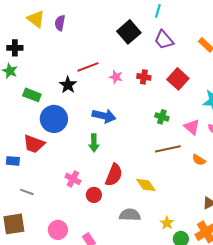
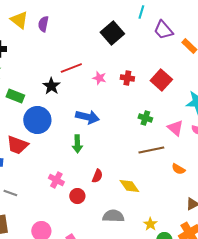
purple trapezoid: (164, 40) -> (163, 30), moved
orange semicircle: (199, 160) -> (178, 169), moved
red semicircle: (114, 175) -> (97, 176), size x0.6

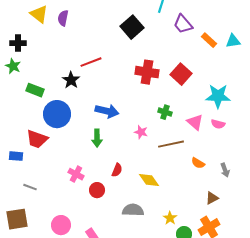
pink star: (99, 78) -> (141, 132), moved
red cross: (127, 78) -> (147, 72), size x1.6

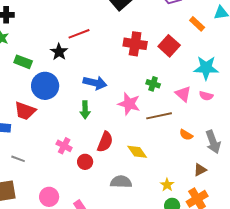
orange rectangle: (209, 40) -> (197, 24), moved
pink star: (141, 132) -> (129, 104), size x1.6
red semicircle: (117, 170) -> (105, 142), size x1.5
gray arrow: (225, 170) -> (213, 142), size x1.6
yellow star: (170, 218) -> (167, 185), moved

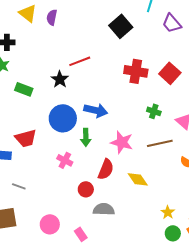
blue circle: (45, 86) -> (63, 118), moved
pink star: (129, 104) -> (122, 142), moved
red trapezoid: (25, 111) -> (26, 138), turned -35
pink cross: (64, 146) -> (65, 160), moved
gray semicircle: (121, 182) -> (104, 209), moved

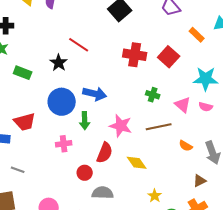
red line: (80, 61) -> (79, 45), turned 55
pink cross: (65, 160) -> (64, 144), turned -35
yellow star: (168, 212) -> (155, 196), moved

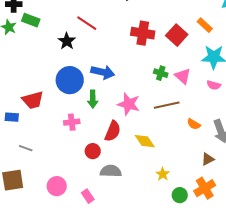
orange rectangle: (197, 35) -> (205, 25), moved
green rectangle: (23, 73) -> (31, 20), moved
pink triangle: (183, 105) -> (183, 76), moved

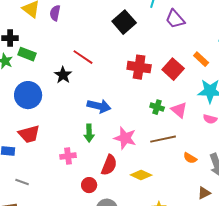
blue circle: (70, 80) -> (28, 95), moved
yellow diamond: (145, 141) -> (141, 175), turned -30

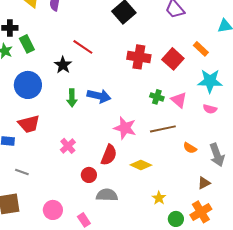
green rectangle: (27, 54) -> (27, 44), turned 42
green arrow: (89, 133) -> (72, 98), moved
pink cross: (68, 156) -> (68, 146), turned -35

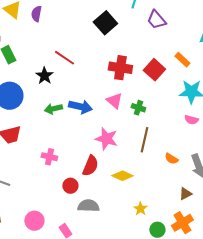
green arrow: (72, 98) -> (53, 109), turned 78
pink triangle: (179, 100) -> (114, 101), moved
brown line: (163, 129) -> (144, 140), turned -65
pink cross: (68, 146) -> (49, 157), turned -35

